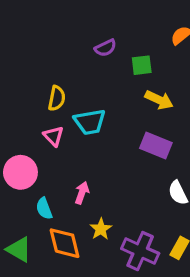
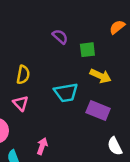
purple semicircle: (106, 48) -> (60, 37), turned -112
cyan trapezoid: (90, 122) -> (66, 93), moved

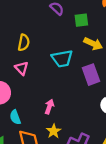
purple rectangle: (98, 110) -> (91, 75), turned 48
pink arrow: (42, 146) -> (49, 107), moved

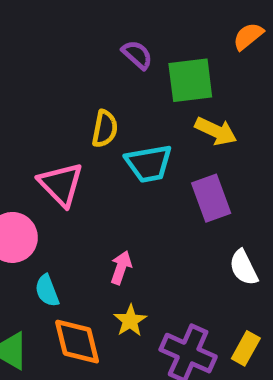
green square: (81, 20) -> (190, 80), size x1.5
yellow semicircle: (24, 43) -> (105, 129), moved
pink triangle: (22, 68) -> (61, 184), size x1.5

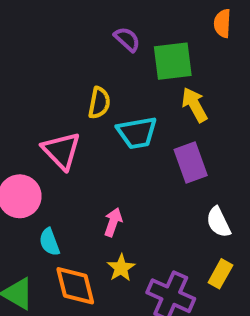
orange semicircle: (248, 36) -> (222, 23), turned -48
yellow arrow: (216, 131) -> (195, 105), turned -144
yellow rectangle: (246, 348) -> (220, 274), moved

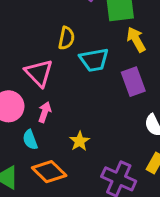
pink arrow: (113, 222) -> (45, 112), moved
yellow star: (121, 268) -> (80, 141), moved
orange diamond: (75, 286) -> (49, 172), turned -32

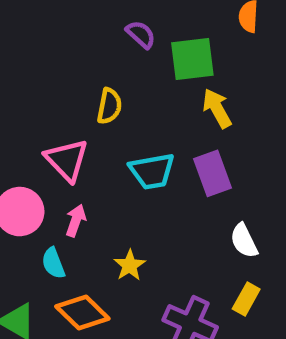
cyan trapezoid: (94, 60) -> (152, 171), moved

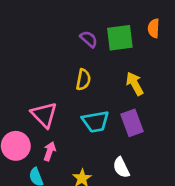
green square: (192, 59) -> (120, 38), moved
yellow semicircle: (109, 106) -> (83, 80), moved
white semicircle: (244, 241) -> (121, 167), moved

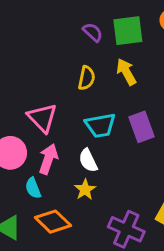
yellow arrow: (135, 84) -> (126, 72), moved
pink arrow: (50, 151) -> (48, 159), size x1.4
white semicircle: (121, 167) -> (88, 160), moved

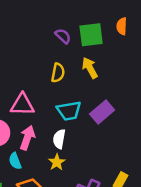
pink triangle: (42, 118) -> (22, 105), turned -45
purple rectangle: (142, 127) -> (102, 112), turned 70
white semicircle: (88, 160) -> (59, 139), turned 36

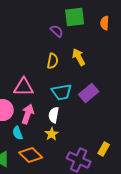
green square: (91, 35) -> (75, 17), moved

